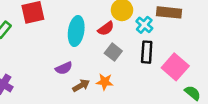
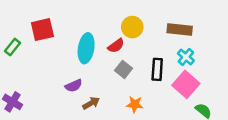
cyan cross: (144, 25) -> (186, 57), moved
orange star: (105, 82) -> (135, 104), moved

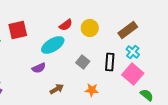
brown rectangle: (180, 30) -> (128, 30), turned -42
red semicircle: (116, 46) -> (66, 25), moved
cyan ellipse: (86, 48) -> (53, 45), turned 50
purple semicircle: (74, 86) -> (39, 68), moved

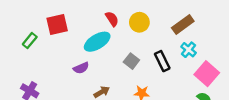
red semicircle: (66, 25) -> (112, 19), turned -88
black rectangle: (110, 62) -> (162, 61), turned -30
pink square: (133, 74) -> (207, 74), moved

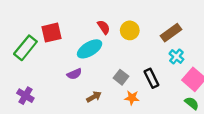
green rectangle: (30, 41) -> (25, 48), size x1.6
gray square: (131, 61) -> (121, 77), moved
black rectangle: (162, 61) -> (151, 78), moved

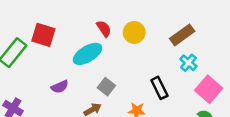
red square: (52, 33) -> (43, 35), turned 30
purple semicircle: (74, 74) -> (60, 87), moved
gray square: (121, 77) -> (106, 87), moved

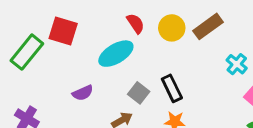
brown rectangle: (182, 35) -> (208, 26), moved
black rectangle: (159, 88) -> (172, 88), moved

